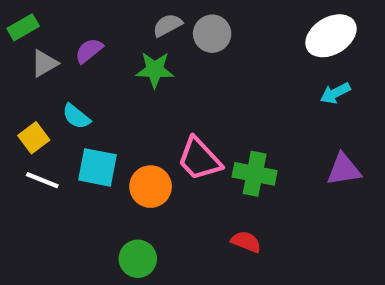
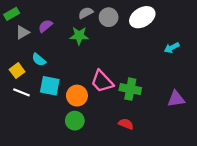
white ellipse: (331, 36) -> (142, 17), moved
purple triangle: (344, 170) -> (176, 99), moved
green circle: (138, 259) -> (75, 121), moved

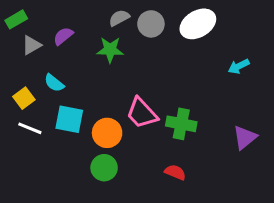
purple triangle: (176, 99) -> (245, 137), turned -30

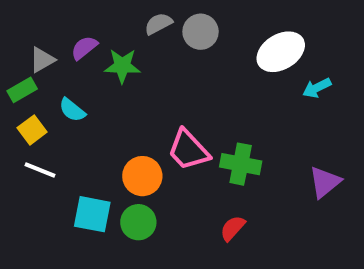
green rectangle: (16, 19) -> (22, 90), moved
white ellipse: (198, 24) -> (281, 52), moved
green star: (110, 50) -> (122, 66), moved
cyan square: (69, 119) -> (92, 214), moved
red semicircle: (175, 172) -> (233, 228), turned -70

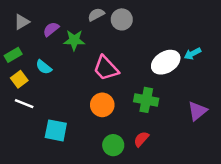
white ellipse: (281, 52) -> (166, 62), moved
gray triangle: (42, 60) -> (22, 22), moved
pink trapezoid: (188, 150) -> (106, 68), moved
orange circle: (142, 176) -> (102, 105), moved
green circle: (138, 222) -> (113, 145), moved

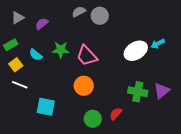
green star: (74, 40) -> (61, 50), moved
green cross: (146, 100) -> (138, 92), moved

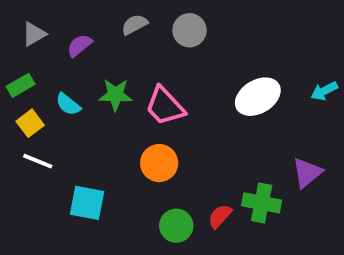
gray semicircle: (79, 12) -> (134, 25), moved
cyan arrow: (158, 44) -> (324, 91), moved
green cross: (138, 92) -> (262, 203), moved

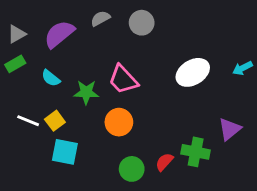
gray triangle: (34, 34) -> (17, 34), moved
purple semicircle: (79, 45) -> (59, 34), size x1.6
green star: (116, 95) -> (86, 92), moved
yellow square: (30, 123) -> (55, 121), moved

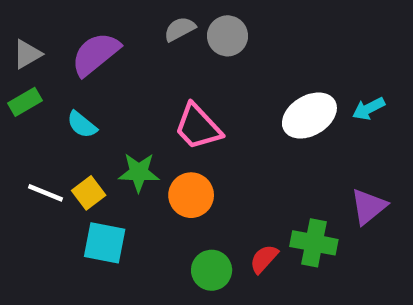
gray semicircle: (100, 18) -> (180, 29), moved
cyan arrow: (242, 68) -> (369, 109), moved
green star: (86, 92) -> (139, 172), moved

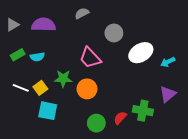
gray circle: (228, 36) -> (114, 33), moved
purple semicircle: (96, 54) -> (43, 25), turned 40
green rectangle: (25, 102) -> (18, 55), moved
cyan arrow: (369, 109) -> (168, 62), moved
cyan semicircle: (82, 125) -> (37, 57), turned -48

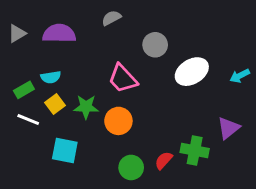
green rectangle: (18, 55) -> (24, 90), moved
cyan arrow: (168, 62) -> (240, 76), moved
yellow square: (40, 88) -> (55, 104), moved

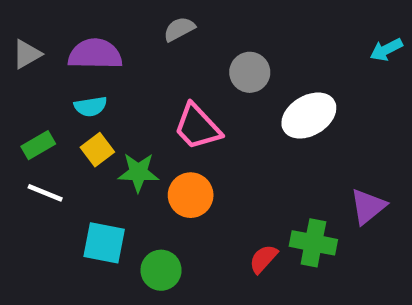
cyan arrow: (240, 76) -> (386, 50), moved
cyan semicircle: (51, 77) -> (91, 106), moved
yellow square: (55, 104) -> (97, 150), moved
green circle: (131, 167) -> (161, 270), moved

